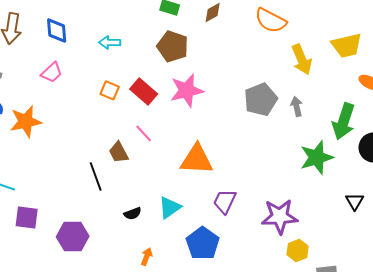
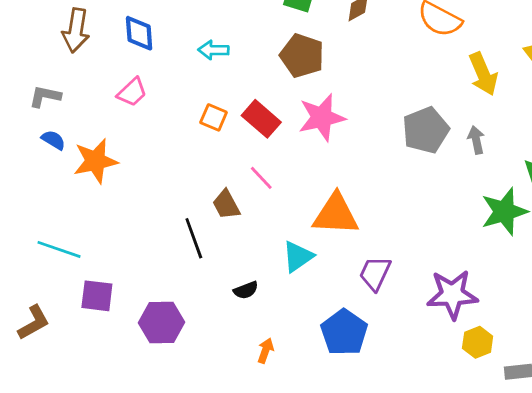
cyan triangle: (170, 207) -> (298, 257), moved

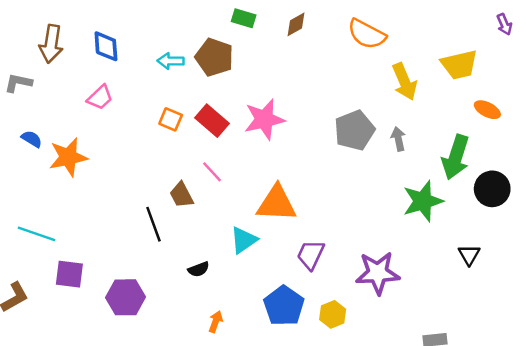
brown pentagon: (302, 56) -> (214, 57), moved
gray L-shape: (45, 96) -> (18, 83), moved
yellow hexagon: (478, 342) -> (333, 314), moved

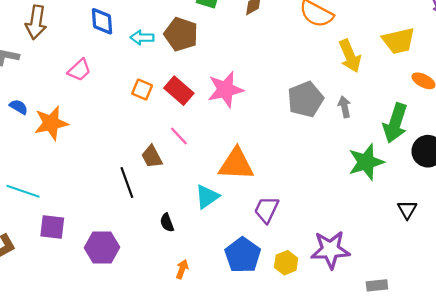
blue diamond: (106, 46) -> (102, 21), moved
black semicircle: (199, 269) -> (167, 223), turned 90
purple star: (378, 273) -> (330, 250), moved

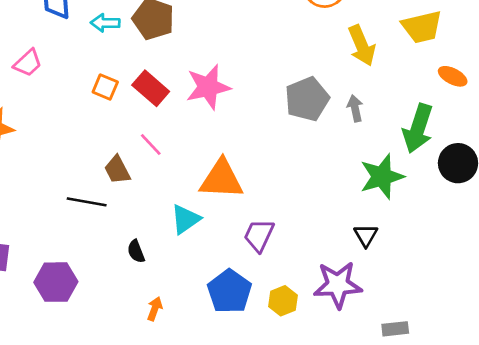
black line: (127, 183) -> (87, 202), turned -60
black triangle: (407, 210) -> (366, 235), moved

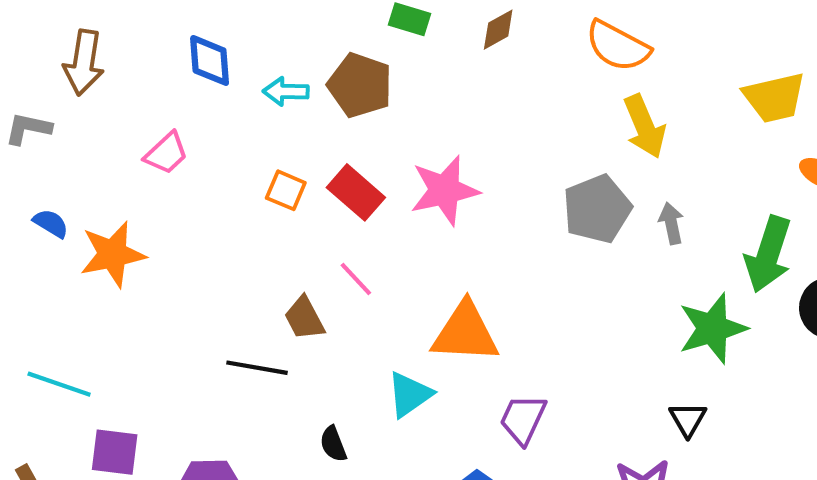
yellow arrow: (362, 46) -> (645, 126), moved

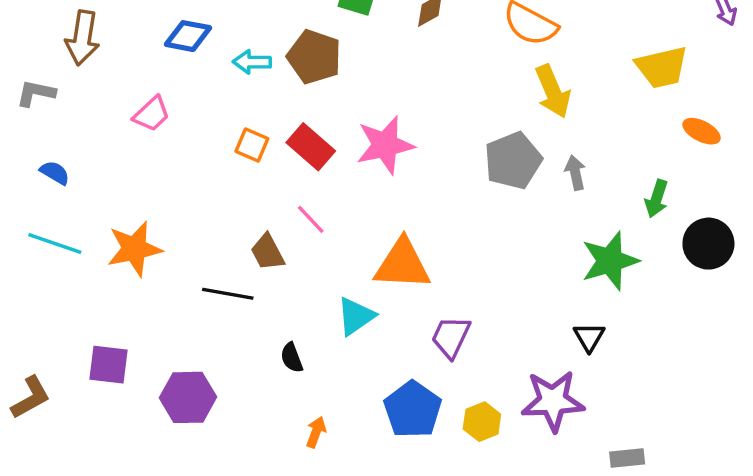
blue diamond: (210, 60) -> (188, 36), turned -75
orange star: (113, 254) -> (134, 249), moved
green arrow: (768, 254) -> (657, 199), size x0.6
cyan line: (59, 384) -> (55, 244), moved

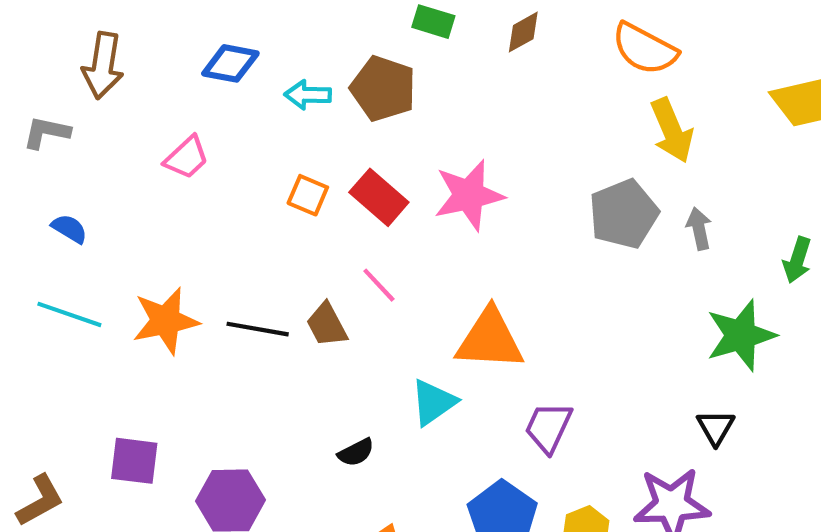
black line: (228, 294) -> (258, 329), moved
black semicircle: (292, 358) -> (356, 452), turned -96

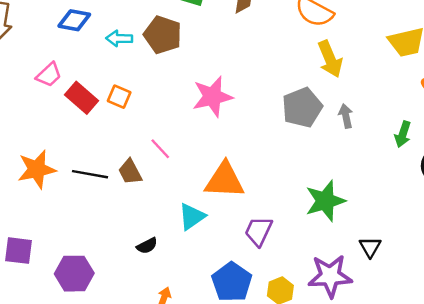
red rectangle: (379, 197) -> (82, 98), moved
green star: (741, 335) -> (325, 201), moved
black triangle: (716, 427) -> (370, 247), moved

